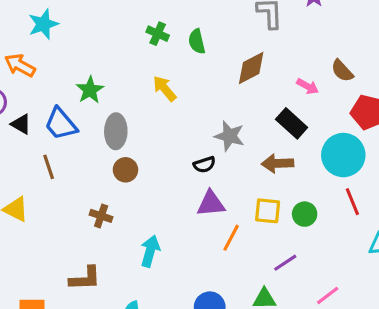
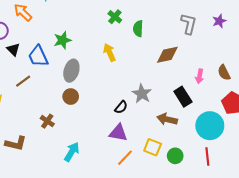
pink arrow: (308, 86) -> (200, 76), turned 56
black semicircle: (204, 165) -> (121, 107), turned -48
brown line: (49, 167) -> (23, 81), turned 56
brown L-shape: (85, 278) -> (16, 143), moved

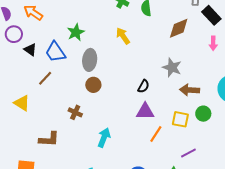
gray star: (142, 94) -> (172, 67), moved
black rectangle: (183, 97) -> (211, 15), moved
green circle: (175, 156) -> (203, 114), moved

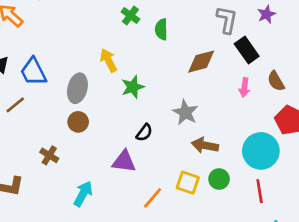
green star: (76, 32) -> (133, 87), moved
yellow arrow: (123, 36) -> (108, 60), moved
purple triangle: (145, 111) -> (124, 161), moved

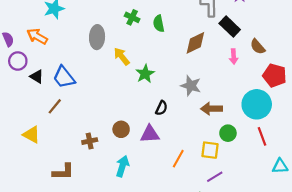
gray ellipse: (77, 88) -> (97, 37), moved
brown circle: (78, 122) -> (121, 129), moved
brown cross: (49, 155) -> (90, 141), turned -32
yellow square: (188, 183) -> (210, 150), moved

